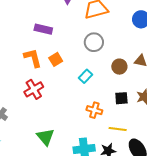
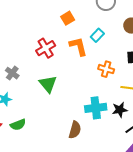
orange L-shape: (33, 58) -> (78, 46), moved
green triangle: (46, 137) -> (48, 84), moved

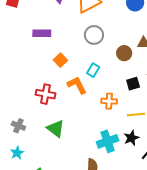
red cross: (46, 48) -> (46, 94), turned -36

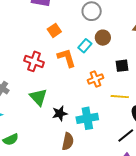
brown circle: (124, 53) -> (103, 38), moved
orange cross: (109, 101) -> (95, 79), turned -35
black star: (131, 138) -> (60, 113), moved

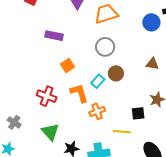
black square: (122, 66) -> (138, 113), moved
orange cross: (95, 79) -> (97, 111), moved
yellow line: (120, 97) -> (122, 132), moved

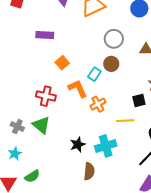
gray circle: (105, 47) -> (114, 39), moved
green triangle: (50, 132) -> (41, 125), moved

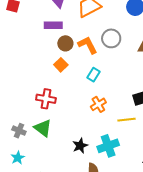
purple rectangle: (45, 35) -> (53, 25), moved
brown circle: (111, 64) -> (65, 43), moved
orange L-shape: (78, 88) -> (88, 45), moved

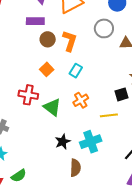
gray circle: (111, 38) -> (104, 28), moved
orange L-shape: (88, 45) -> (70, 41), turned 45
orange square: (61, 65) -> (47, 69), moved
green triangle: (43, 128) -> (52, 107), moved

